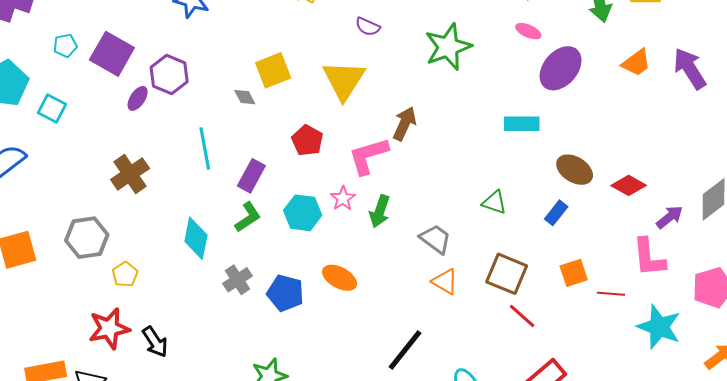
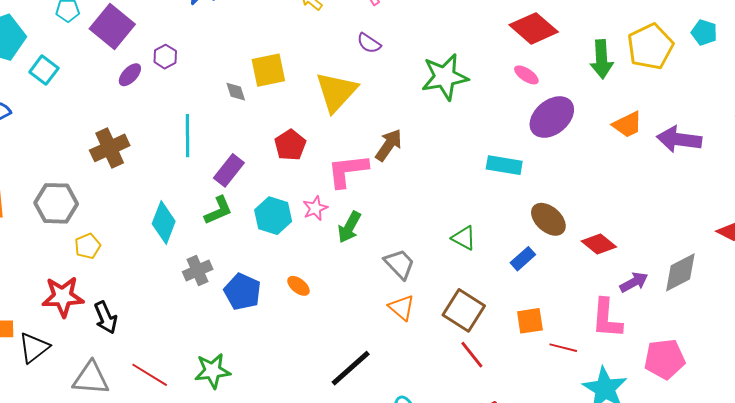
purple arrow: (690, 69) -> (679, 139), turned -60
purple hexagon: (169, 74) -> (165, 57), size x0.6
orange ellipse: (340, 278) -> (298, 286), size x0.7

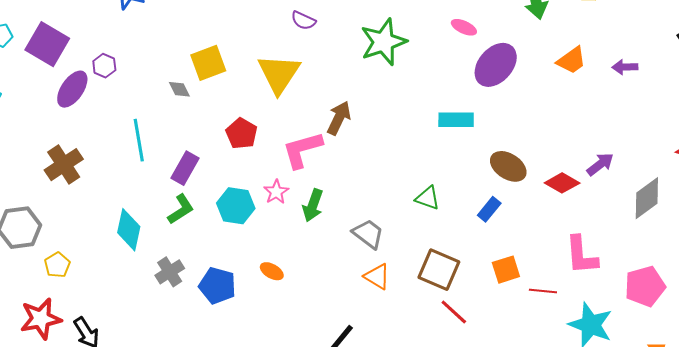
purple ellipse: (130, 75) -> (72, 89), size x1.5
purple arrow: (679, 139) -> (625, 67), size x0.6
purple arrow: (634, 282) -> (600, 164), moved

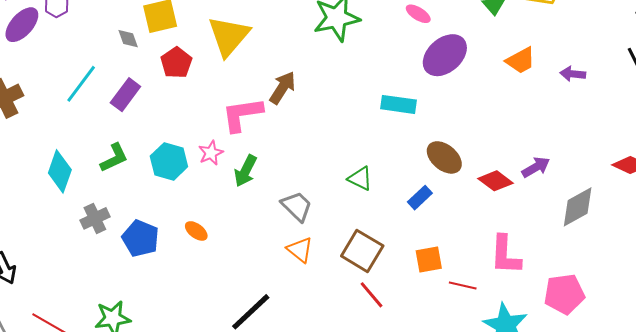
red pentagon: (241, 133) -> (176, 63), moved
cyan line: (139, 140) -> (81, 84), turned 39
purple rectangle: (185, 168) -> (125, 95), moved

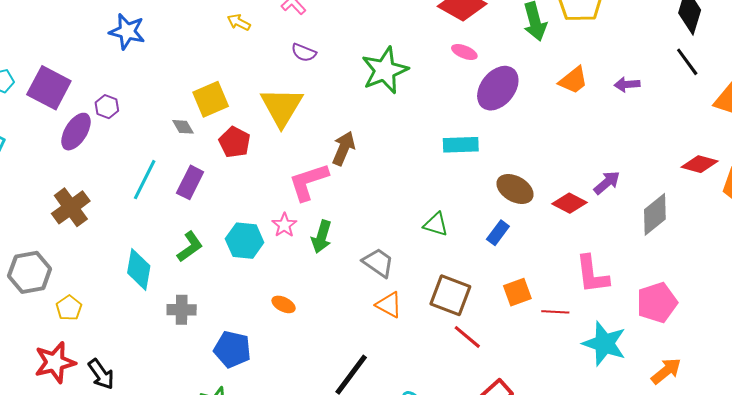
gray cross: (95, 218) -> (182, 310), turned 36
blue pentagon: (140, 238) -> (232, 349), moved

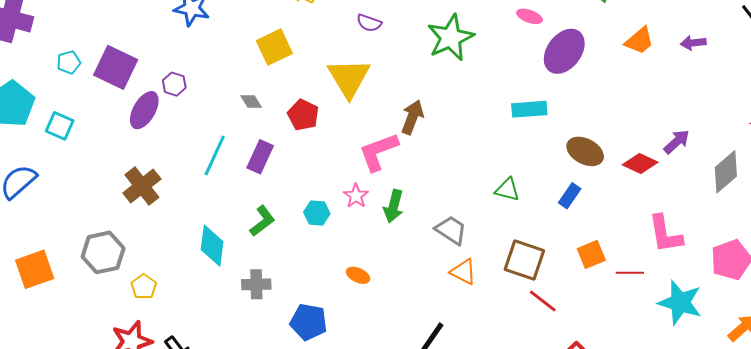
yellow square: (211, 99) -> (274, 47), moved
cyan hexagon: (245, 241) -> (317, 213), size x0.7

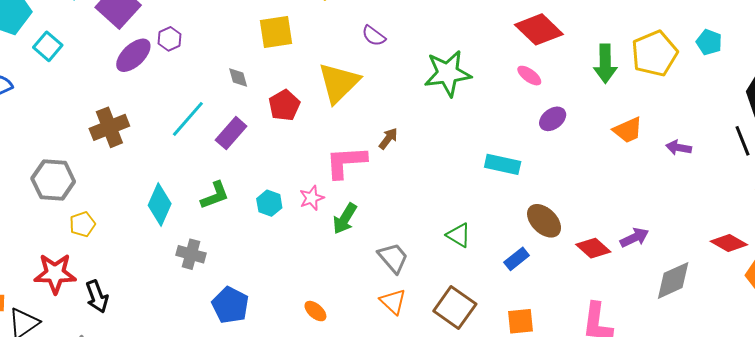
purple ellipse: (564, 51) -> (553, 119), size x0.6
brown arrow: (412, 117) -> (388, 139), size x0.7
orange ellipse: (358, 275) -> (315, 311), moved

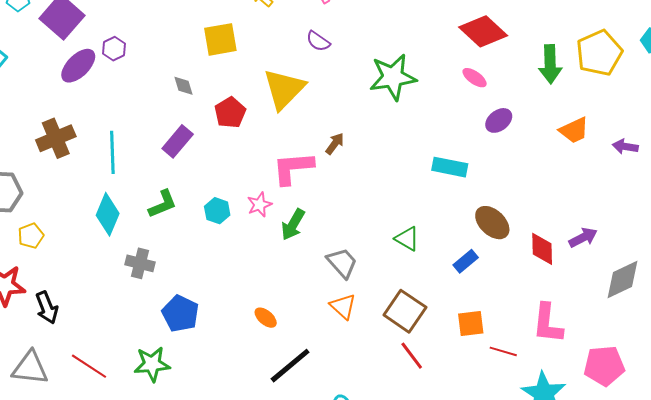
cyan line: (188, 119) -> (112, 152), moved, turned -42
red diamond: (593, 248) -> (542, 249), turned 48

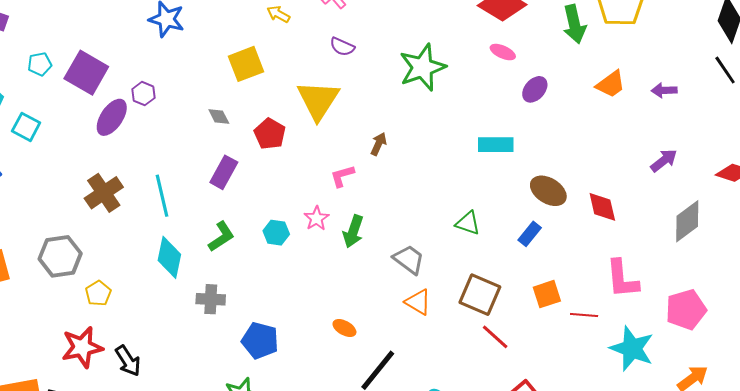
pink L-shape: (293, 168) -> (342, 176), size x0.6
purple arrow: (583, 238) -> (664, 160), moved

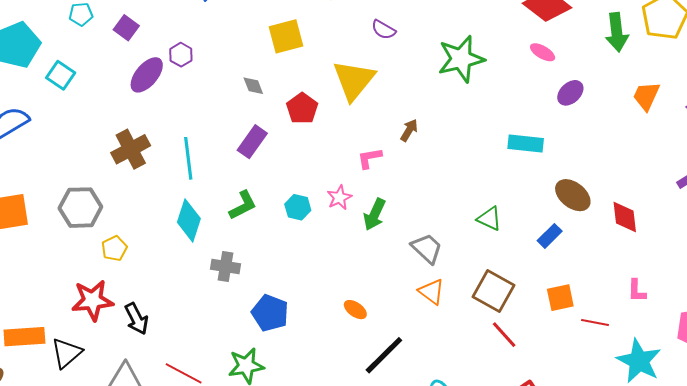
purple square: (86, 73) -> (126, 28), size x0.6
orange trapezoid: (611, 84) -> (646, 96), turned 144
pink L-shape: (622, 279) -> (637, 291), size x0.6

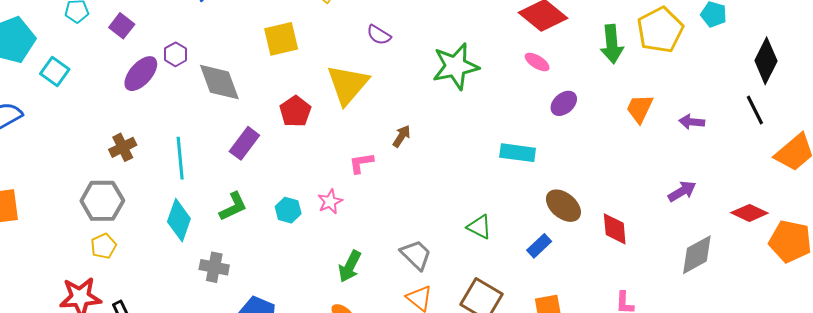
gray diamond: (253, 86) -> (219, 82), moved, size x2.0
brown cross: (131, 149) -> (123, 147), size x0.7
gray hexagon: (80, 208) -> (102, 201), moved
green arrow: (375, 214) -> (350, 266), moved

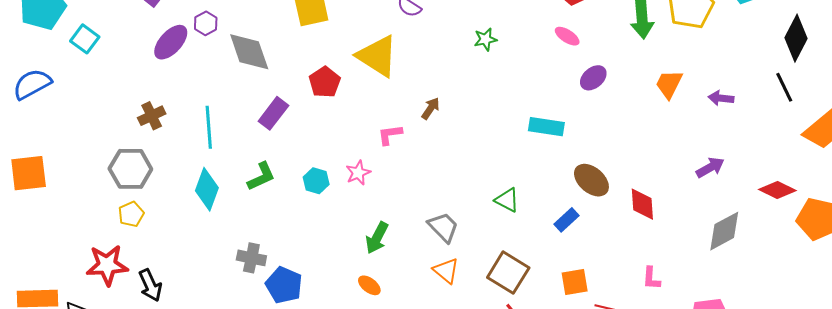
green star: (455, 66) -> (485, 39), size x0.5
yellow triangle: (348, 85) -> (377, 56), turned -39
gray cross: (214, 267) -> (251, 258), moved

